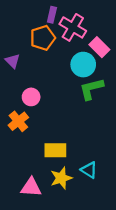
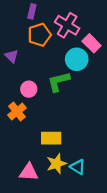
purple rectangle: (52, 15) -> (32, 11), moved
green L-shape: (91, 89) -> (59, 82), moved
cyan triangle: (89, 170) -> (78, 167), moved

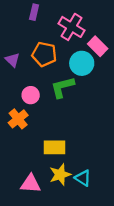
orange pentagon: (39, 35) -> (44, 54), moved, turned 30

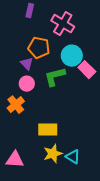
pink rectangle: (98, 46) -> (87, 70), moved
purple triangle: (12, 60) -> (27, 64), moved
pink triangle: (31, 184) -> (15, 160), moved

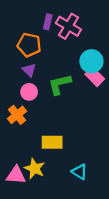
purple rectangle: (30, 11) -> (48, 22), moved
orange pentagon: (39, 48) -> (29, 45), moved
cyan circle: (72, 56) -> (91, 61), moved
yellow star: (53, 154) -> (35, 168), moved, turned -30

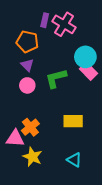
orange cross: (17, 115) -> (30, 127), moved
yellow rectangle: (52, 142) -> (73, 121), moved
pink triangle: (16, 175) -> (15, 138), moved

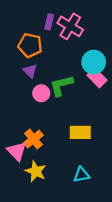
pink circle: (27, 85) -> (41, 93), moved
pink triangle: (15, 138) -> (17, 151), turned 42
cyan triangle: (74, 160) -> (81, 175), turned -42

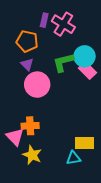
green L-shape: (61, 85) -> (63, 62), moved
pink circle: (41, 93) -> (37, 85), size x1.6
yellow rectangle: (80, 132) -> (84, 143), moved
orange cross: (33, 139) -> (30, 126), turned 36

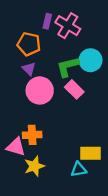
pink rectangle: (88, 70) -> (74, 89), moved
pink triangle: (15, 137) -> (16, 147), turned -30
yellow star: (32, 155) -> (34, 166), turned 30

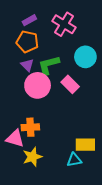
purple rectangle: (47, 21) -> (29, 20), moved, turned 48
green L-shape: (68, 67) -> (49, 65), moved

